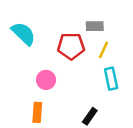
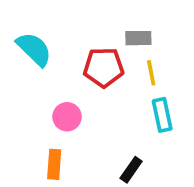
yellow line: (104, 50) -> (151, 73), turned -36

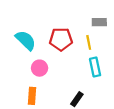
gray rectangle: (138, 38) -> (99, 22), moved
cyan semicircle: (34, 49) -> (26, 40), moved

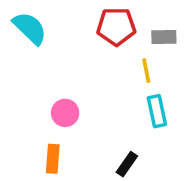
red pentagon: (61, 39) -> (116, 26), moved
cyan semicircle: (26, 40) -> (30, 28), moved

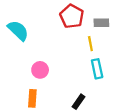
red pentagon: (116, 26) -> (72, 16), turned 30
cyan semicircle: (30, 28) -> (18, 30), moved

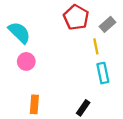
gray rectangle: (101, 23) -> (107, 24), turned -40
pink circle: (40, 70) -> (26, 61), moved

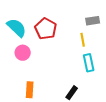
red pentagon: (76, 17) -> (46, 29), moved
gray rectangle: (107, 24) -> (93, 21), turned 32

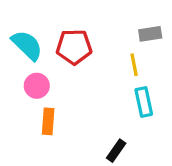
red pentagon: (46, 29) -> (74, 47), turned -30
orange rectangle: (30, 90) -> (48, 121), moved

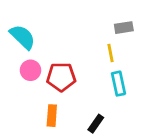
red pentagon: (74, 47) -> (61, 77), moved
orange rectangle: (48, 121) -> (52, 116), moved

